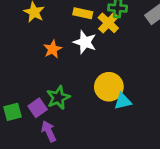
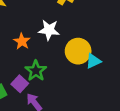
white star: (85, 42) -> (49, 30), moved
orange star: (53, 49) -> (22, 41), moved

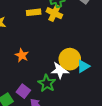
white star: (49, 30) -> (60, 70), moved
green star: (36, 71) -> (47, 83), moved

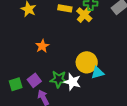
white star: (60, 70) -> (72, 82), moved
green star: (47, 83) -> (59, 79), turned 30

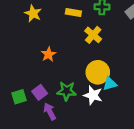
yellow cross: (84, 15) -> (93, 35), moved
white star: (72, 82) -> (93, 95), moved

